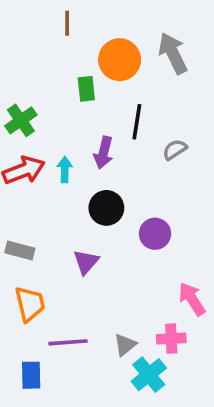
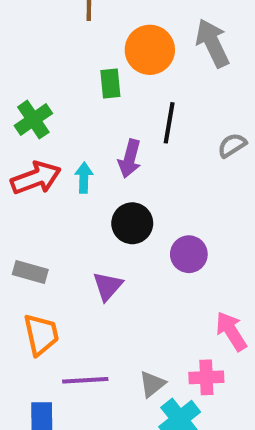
gray semicircle: (175, 150) -> (232, 145), moved

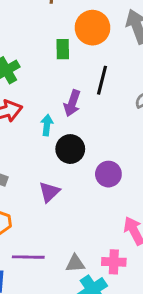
cyan arrow: (84, 178) -> (47, 125), moved
gray triangle: (152, 384) -> (75, 263), turned 30

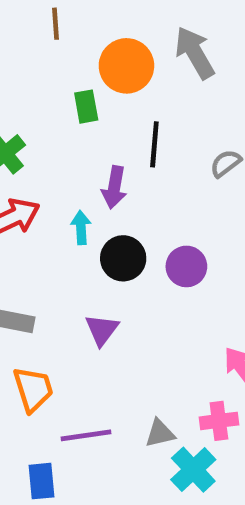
purple circle: (108, 174) -> (186, 266), moved

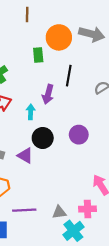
gray arrow: (195, 53) -> (92, 34), turned 130
black circle: (123, 258) -> (43, 138), moved
purple triangle: (102, 330) -> (25, 155), moved, turned -42

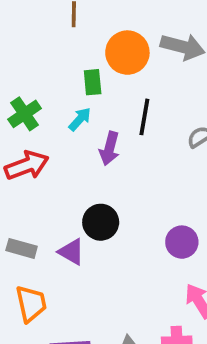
cyan arrow: (31, 112) -> (80, 119), moved, turned 40
purple circle: (79, 135) -> (182, 242), moved

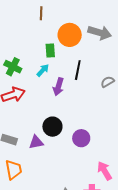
green cross: (25, 114) -> (13, 67), turned -30
purple circle: (182, 242) -> (81, 138), moved
purple triangle: (71, 252) -> (36, 142), turned -42

